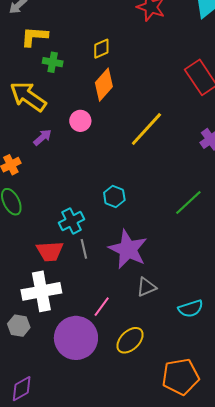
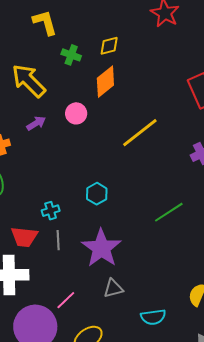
yellow L-shape: (34, 36) -> (45, 22), turned 60
green cross: (53, 62) -> (71, 55), moved
cyan cross: (72, 221) -> (51, 211), size x0.7

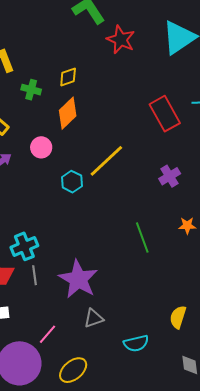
cyan hexagon: (97, 194) -> (72, 182), moved
cyan cross: (51, 211) -> (24, 246), size x1.5
green line: (169, 212) -> (142, 237), turned -72

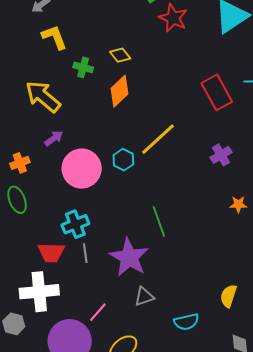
yellow diamond: (68, 77) -> (120, 55), turned 70
pink circle: (41, 147) -> (82, 169), moved, size x1.8
green line: (142, 237) -> (159, 221), moved

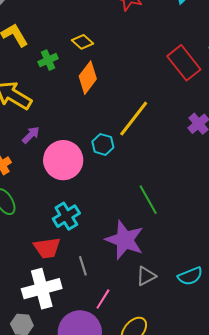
green cross: (83, 67) -> (48, 60), turned -30
gray line: (85, 253) -> (83, 266), moved
cyan semicircle: (186, 322) -> (190, 276), moved

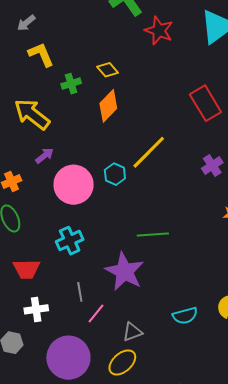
green line: (148, 200) -> (153, 234), turned -72
red trapezoid: (47, 248) -> (27, 269), moved
gray triangle: (146, 276) -> (132, 332), moved
white cross: (42, 289) -> (36, 309), size x0.6
pink line: (103, 299) -> (96, 314), moved

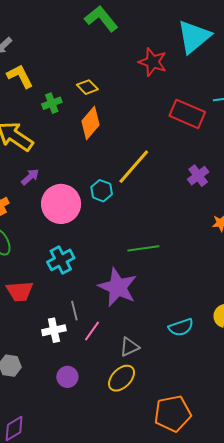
red star: (159, 31) -> (153, 62), moved
red rectangle: (205, 103) -> (187, 114), turned -32
white cross: (36, 309) -> (54, 330), moved
purple circle: (68, 358) -> (67, 377), size x0.5

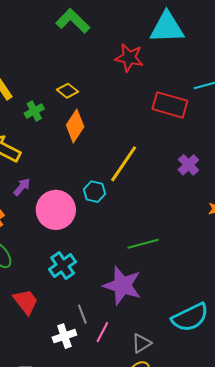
cyan triangle: (194, 37) -> (167, 28), turned 45
red trapezoid: (20, 291) -> (26, 302), turned -116
cyan semicircle: (181, 327) -> (190, 317), size x1.5

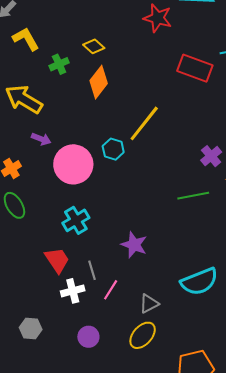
purple cross: (188, 165) -> (211, 156), moved
purple arrow: (22, 187) -> (41, 139), turned 66
green line: (143, 244) -> (193, 196), moved
purple star: (122, 286) -> (134, 245), size x0.7
red trapezoid: (26, 302) -> (57, 260), moved

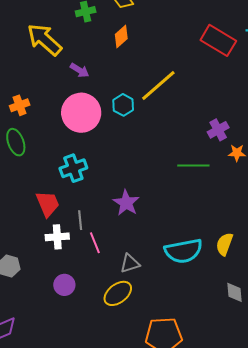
orange diamond: (99, 82) -> (121, 36), size x0.7
purple arrow: (41, 139) -> (80, 70), moved
pink line: (111, 290) -> (95, 243), turned -65

